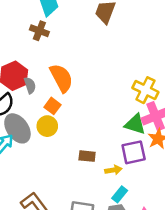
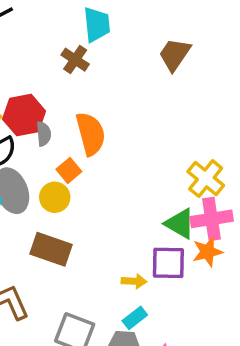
brown rectangle: (87, 156) -> (51, 249), moved, size x1.6

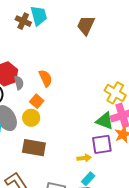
brown cross: (75, 60) -> (23, 21), moved
orange semicircle: (91, 134) -> (46, 78), size x0.7

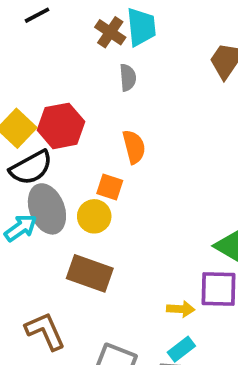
gray semicircle: (19, 83) -> (128, 78), moved
orange square: (37, 101) -> (110, 187), turned -32

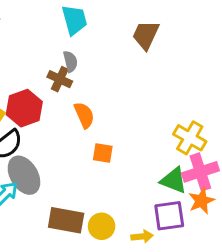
brown cross: (110, 32) -> (60, 79), moved
orange square: (110, 187) -> (103, 153), moved
yellow circle: (94, 216) -> (102, 226), moved

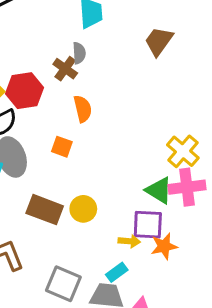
orange square: (103, 153) -> (62, 147), moved
orange star: (201, 201) -> (164, 246), moved
yellow circle: (102, 226) -> (83, 209), moved
yellow arrow: (142, 236) -> (129, 241), moved

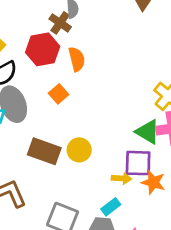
red hexagon: (25, 91) -> (43, 49), moved
orange square: (62, 147) -> (59, 94), turned 30
orange star: (164, 246) -> (153, 182), turned 30

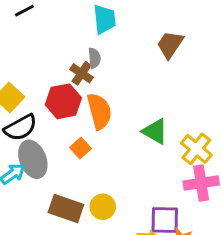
orange semicircle: (77, 59) -> (99, 111), size x1.4
green triangle: (148, 132) -> (155, 131), moved

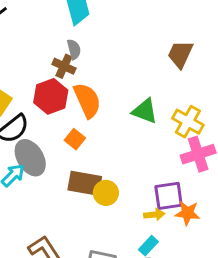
brown trapezoid: (170, 44) -> (180, 54), moved
brown rectangle: (66, 209) -> (85, 183), moved

